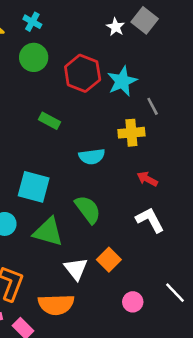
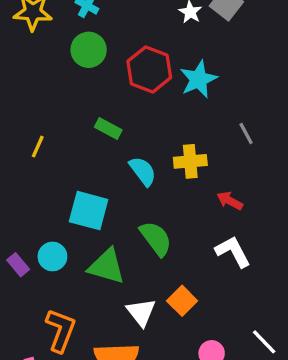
gray line: (153, 106) -> (246, 133), moved
yellow cross: (131, 133) -> (190, 161), moved
cyan semicircle: (92, 157) -> (143, 171), moved, turned -120

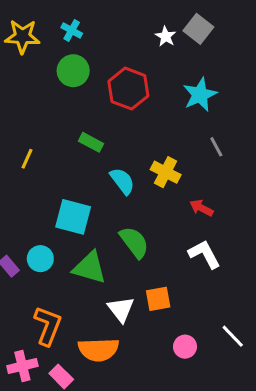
cyan star: (198, 79) -> (200, 95), moved
yellow cross: (190, 161) -> (166, 172), turned 32
orange square: (182, 301) -> (158, 299), turned 35

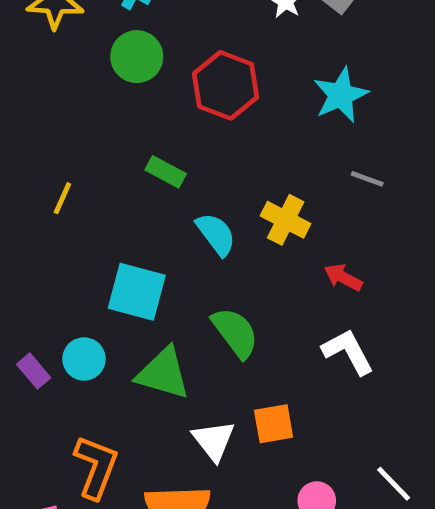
gray line: (216, 147) -> (367, 179), turned -42

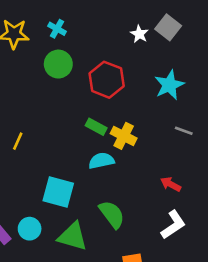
green rectangle: (166, 172) -> (96, 127), moved
yellow cross: (286, 220) -> (124, 136), moved
cyan semicircle: (216, 234) -> (101, 161), turned -65
white L-shape: (348, 352) -> (173, 225), turned 84

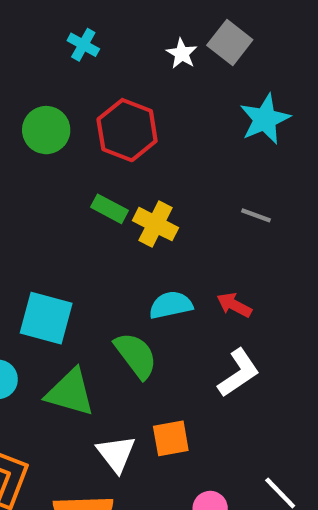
cyan cross: (57, 29) -> (83, 45), moved
green circle: (58, 64) -> (46, 130), moved
cyan star: (169, 85) -> (265, 119), moved
cyan semicircle: (101, 161) -> (171, 305), moved

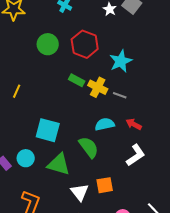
cyan star: (265, 119) -> (121, 61), moved
gray line: (256, 215) -> (120, 95), moved

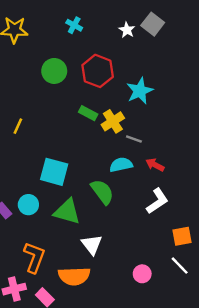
yellow cross: (98, 87) -> (113, 121), turned 30
gray line: (120, 95) -> (134, 139), moved
orange square: (105, 185) -> (182, 236), moved

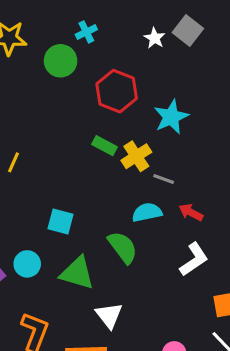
cyan cross: (74, 25) -> (86, 32), turned 35
green circle: (54, 71) -> (61, 61), moved
cyan square: (54, 172) -> (61, 221), size x0.7

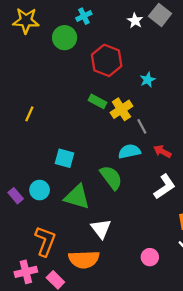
cyan star: (171, 117) -> (148, 80), size x0.6
gray line: (164, 179) -> (142, 126), turned 42

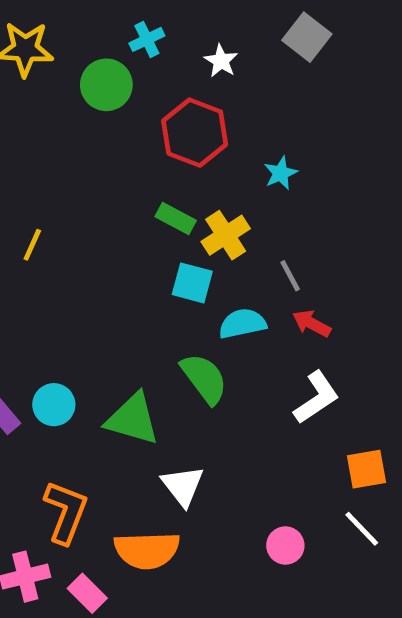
white star: (135, 21) -> (221, 61), moved
gray line: (142, 126) -> (290, 276), moved
cyan square: (65, 158) -> (192, 283), moved

